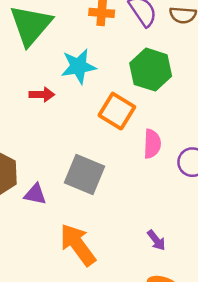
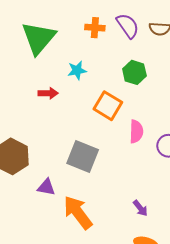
cyan star: (79, 66) -> (77, 70), size x0.7
green hexagon: (151, 70) -> (134, 72), size x0.7
purple triangle: (35, 194) -> (46, 187), moved

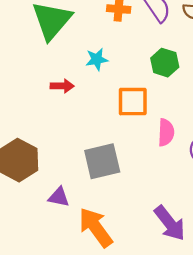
orange square: (108, 106) -> (133, 102), turned -32
gray square: (83, 156) -> (102, 161), turned -36
purple arrow: (140, 208) -> (170, 223), size x1.8

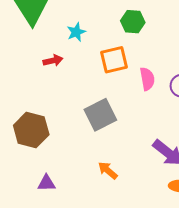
purple triangle: (59, 197) -> (46, 183), moved
orange arrow: (96, 227) -> (108, 170), size x0.6

